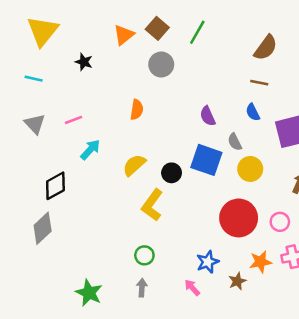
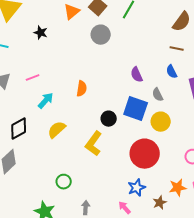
orange semicircle: (137, 110) -> (82, 89), moved
yellow semicircle: (134, 165) -> (57, 130), moved
yellow circle: (250, 169) -> (161, 122), moved
red circle: (239, 218) -> (145, 154), moved
green circle: (144, 255) -> (64, 182), moved

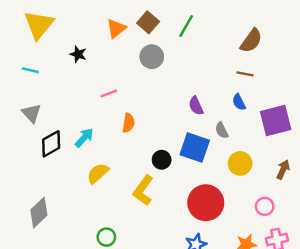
pink line: (33, 78) -> (109, 93), moved
yellow circle: (161, 122) -> (240, 163), moved
black diamond: (19, 129) -> (51, 144), moved

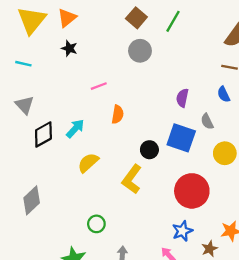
orange triangle: (116, 28) -> (67, 18), moved
purple semicircle: (196, 106) -> (182, 98), turned 36

